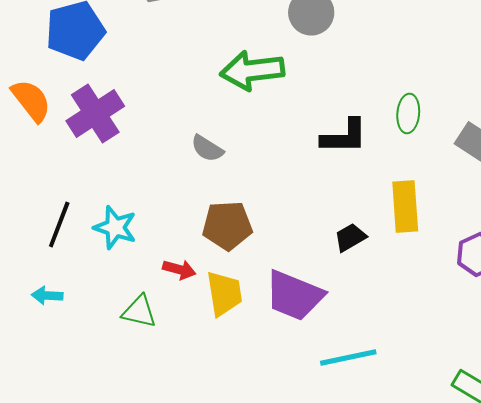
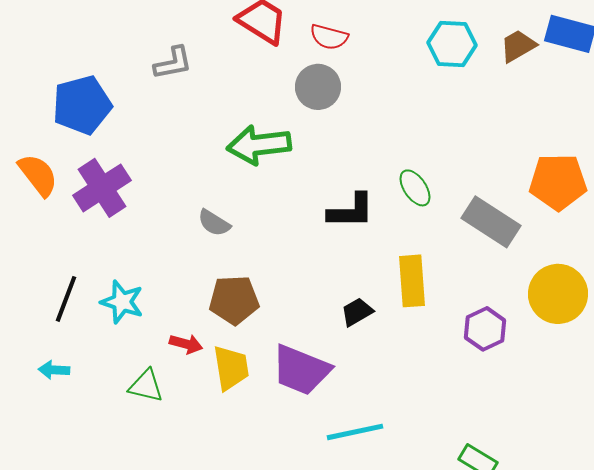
green ellipse: (408, 113) -> (415, 188), turned -39

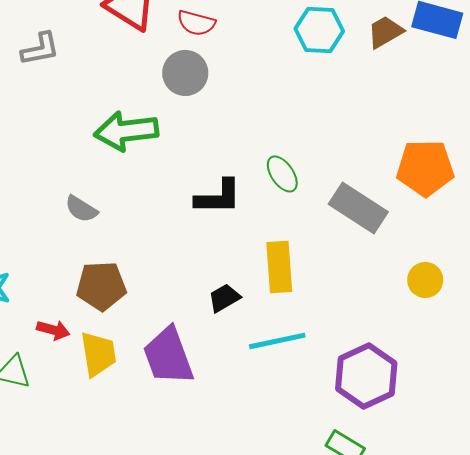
yellow circle: (558, 294) -> (425, 280), size x0.6
purple hexagon: (485, 329) -> (366, 376), moved, size x1.5
purple trapezoid: (301, 370) -> (168, 356), turned 48
cyan line: (355, 432) -> (277, 341), moved

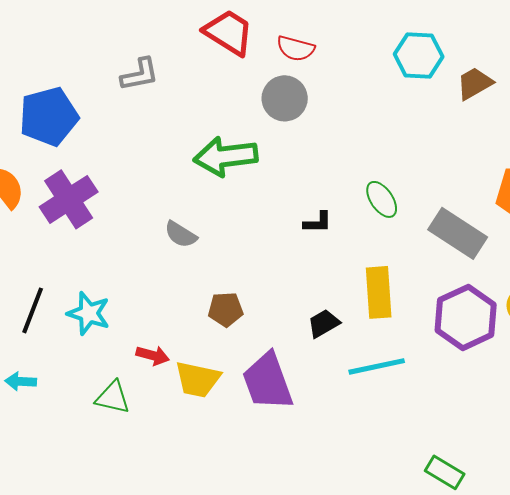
brown trapezoid: (385, 32) -> (475, 83), moved
black L-shape: (218, 197) -> (318, 222), size x0.6
brown pentagon: (101, 286) -> (226, 309), moved, size x0.7
yellow trapezoid: (98, 354) -> (198, 379), turned 111
purple hexagon: (366, 376) -> (466, 317), moved

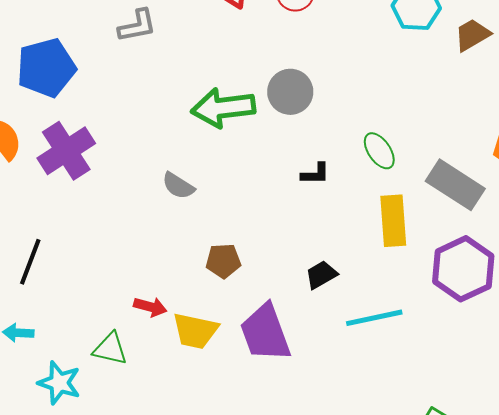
gray circle: (285, 98) -> (290, 92), moved
yellow rectangle: (379, 292) -> (393, 221), moved
cyan star: (89, 313) -> (59, 383), moved

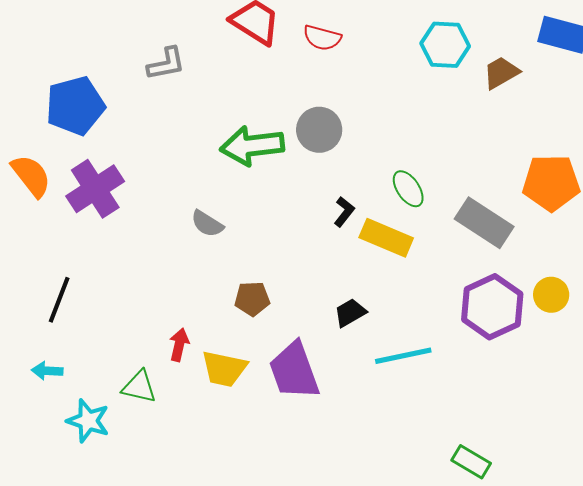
black L-shape: (315, 174) -> (344, 212), turned -52
yellow rectangle: (393, 221) -> (386, 238), moved, turned -63
red arrow: (150, 307) -> (179, 345), turned -92

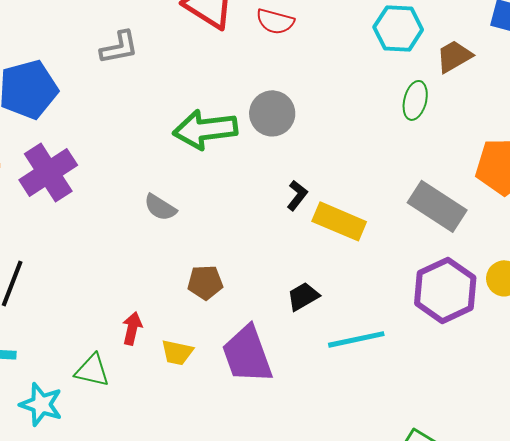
green ellipse: (408, 189) -> (415, 100), moved, turned 48
yellow trapezoid: (224, 369) -> (177, 352), size x0.7

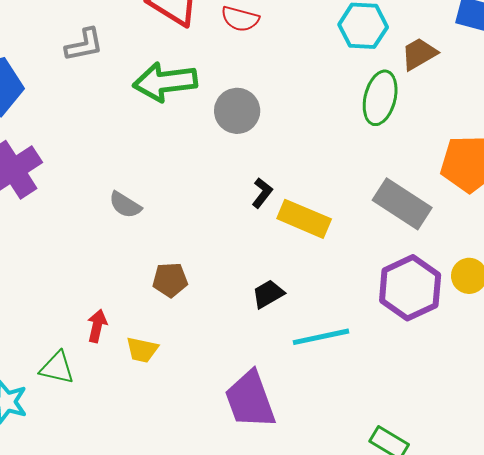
green ellipse: (415, 100) -> (380, 98), size x1.4
green arrow: (205, 129) -> (165, 82), moved
purple trapezoid: (247, 354) -> (250, 400), moved

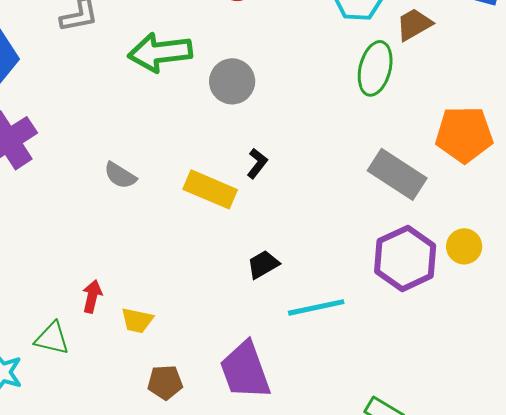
yellow rectangle: (304, 219) -> (210, 189), moved
brown pentagon: (170, 280) -> (165, 382), moved

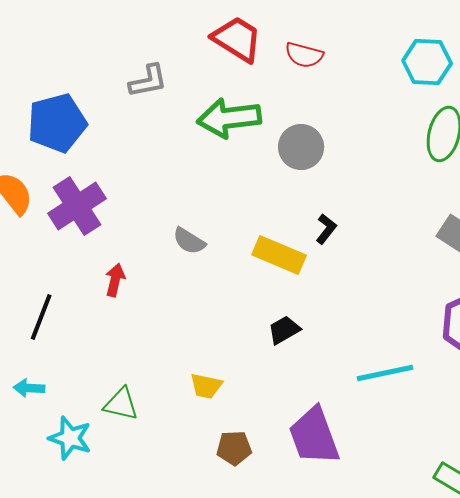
black trapezoid: (263, 264) -> (284, 330), moved
red arrow: (92, 296) -> (115, 280), moved

